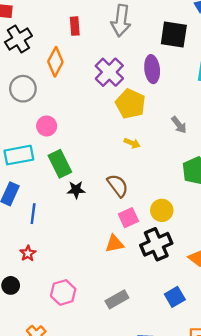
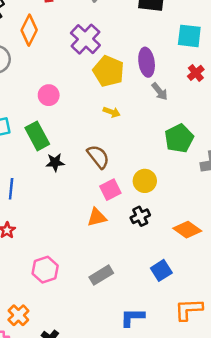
purple ellipse: (152, 69) -> (147, 62), moved
pink circle: (47, 126) -> (49, 95), moved
black cross: (156, 244) -> (140, 216), size x0.6

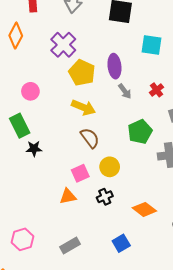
red cross: (196, 73) -> (157, 90), moved
yellow arrow: (112, 112) -> (83, 107), size x1.6
brown semicircle: (98, 157) -> (90, 138), moved

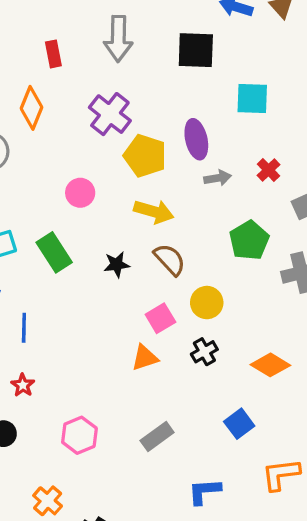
pink circle: (30, 91) -> (80, 193), moved
gray arrow: (125, 91) -> (218, 178), turned -56
black star: (34, 149) -> (117, 264), moved

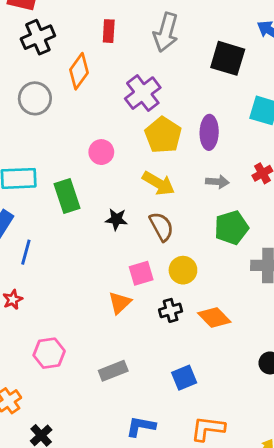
gray arrow: (218, 178) -> (217, 182), moved
orange triangle: (145, 358) -> (120, 303), turned -40
orange diamond: (270, 365) -> (214, 318), moved

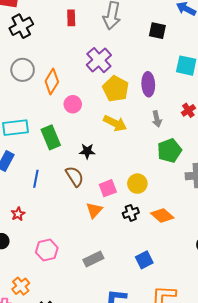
black square: (228, 58) -> (157, 31), size x0.7
orange diamond: (79, 71) -> (52, 82), moved
gray arrow: (217, 182) -> (157, 119), turned 77
brown semicircle: (161, 227) -> (75, 176), moved
blue line: (26, 252) -> (36, 179), moved

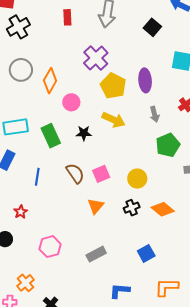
black square: (157, 31) -> (152, 27), turned 30
black star: (87, 151) -> (84, 133), moved
pink square: (108, 188) -> (101, 174), moved

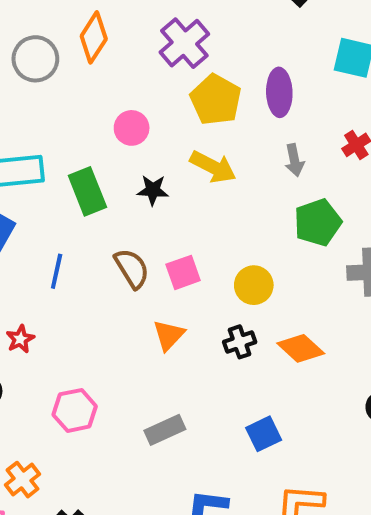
orange diamond: (50, 81) -> (94, 37), moved

